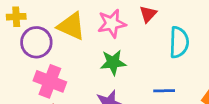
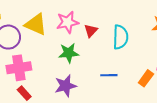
red triangle: (148, 14) -> (91, 31), moved
pink cross: (50, 81) -> (19, 68), turned -30

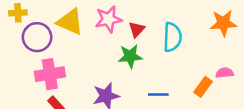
green star: (69, 53) -> (130, 56), moved
blue line: (109, 75) -> (158, 95), moved

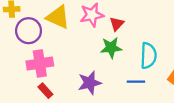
cyan semicircle: (172, 37) -> (148, 56), moved

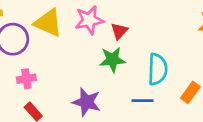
pink cross: (40, 63) -> (26, 79), size x0.6
purple star: (90, 83) -> (87, 102), turned 30

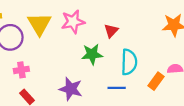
yellow triangle: (48, 23) -> (39, 24), turned 35
red triangle: (119, 31) -> (111, 31), moved

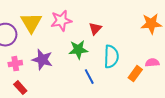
blue line: (117, 88) -> (89, 77), moved, turned 63
purple star: (71, 89) -> (42, 60), moved

